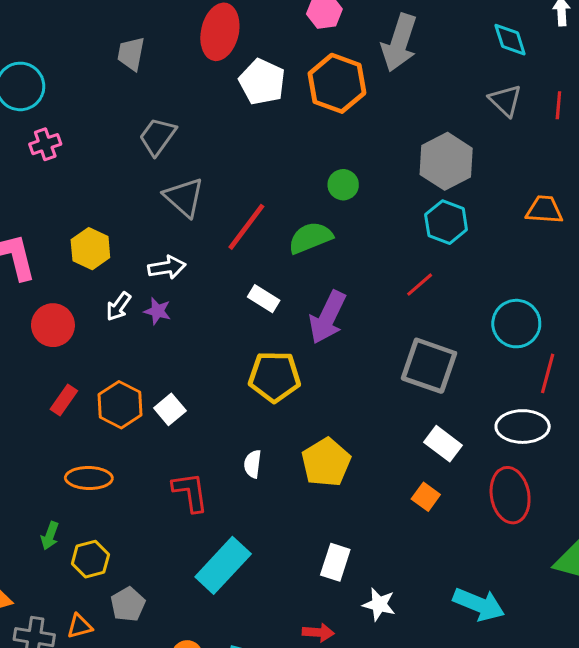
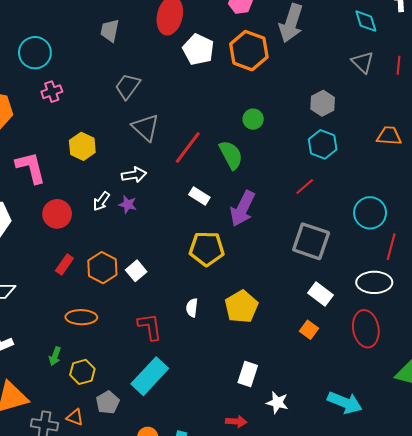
gray hexagon: (446, 161) -> (323, 103), size x0.7
green semicircle: (310, 238) -> (231, 155), turned 84
yellow hexagon: (90, 249) -> (82, 146), moved
cyan rectangle: (223, 565) -> (150, 376), moved
orange triangle: (80, 626) -> (75, 417), turned 36

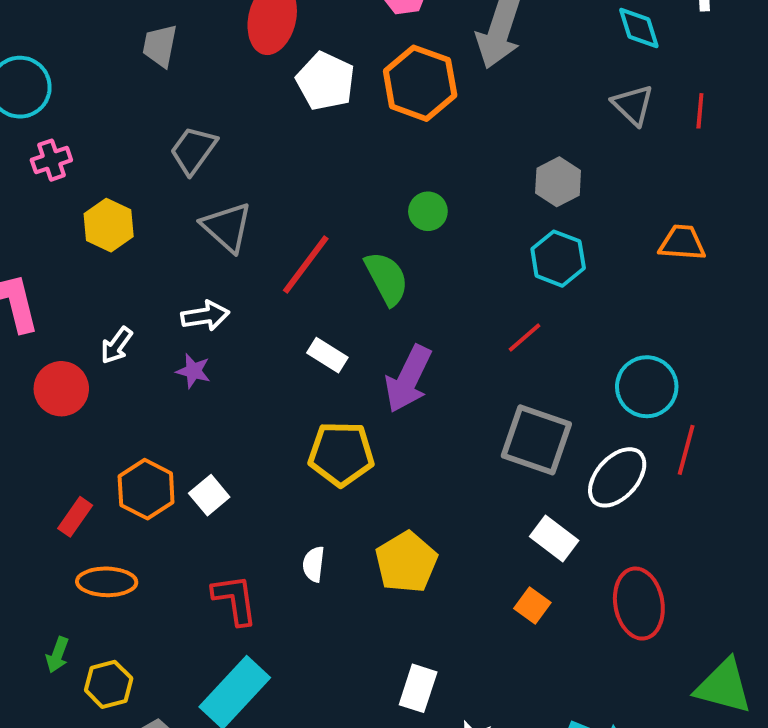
yellow hexagon: (82, 146) -> (109, 225), moved
white arrow: (101, 201) -> (117, 345), moved
red rectangle: (64, 264) -> (75, 517), moved
white ellipse: (374, 282) -> (617, 477), moved, turned -48

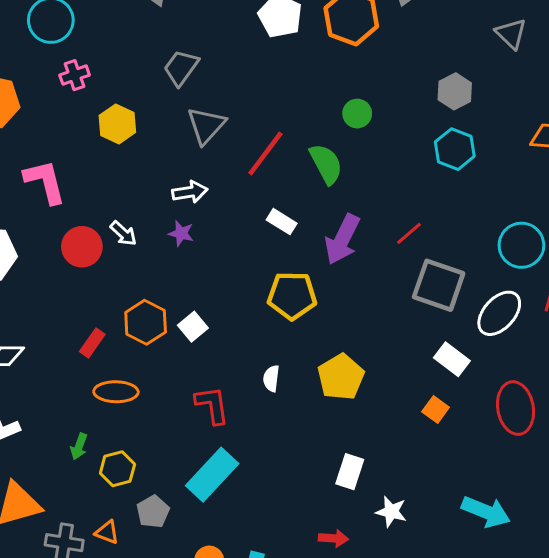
gray triangle: (227, 227) -> (206, 125), turned 30
red line: (525, 337) -> (409, 233), moved
white arrow: (117, 345) -> (123, 233), moved, turned -84

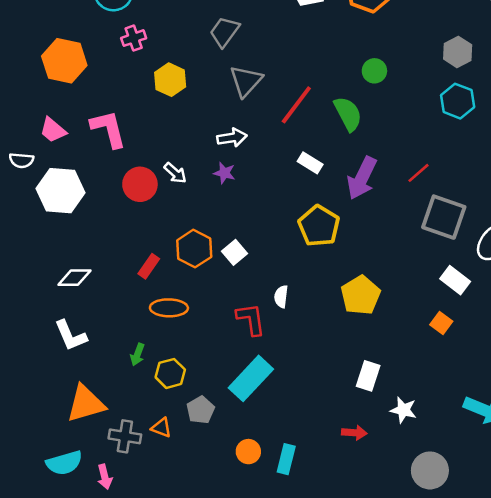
yellow pentagon: (292, 296) -> (319, 226), turned 30
white semicircle: (271, 378) -> (281, 297), moved

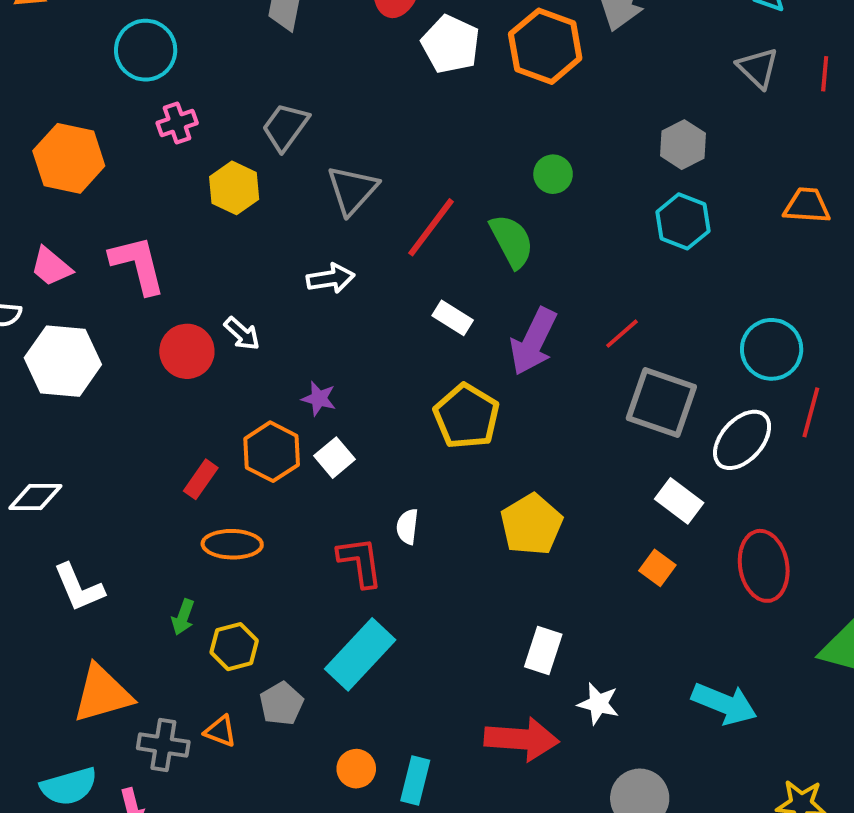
gray trapezoid: (224, 32) -> (285, 127), moved
purple star: (224, 173) -> (319, 399), moved
white diamond: (74, 278) -> (35, 497), moved
red arrow: (354, 433) -> (522, 739), size x1.8

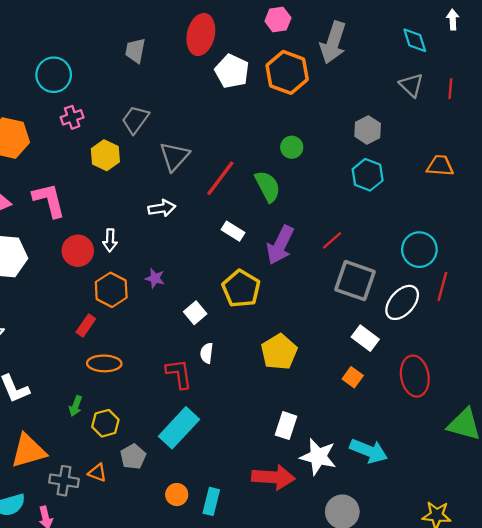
white arrow: (242, 334) -> (110, 240), turned 50
orange hexagon: (272, 452) -> (111, 290), moved
white square: (335, 458) -> (195, 313), moved
white star: (598, 704) -> (318, 457), size x1.5
cyan arrow: (724, 704) -> (369, 451), moved

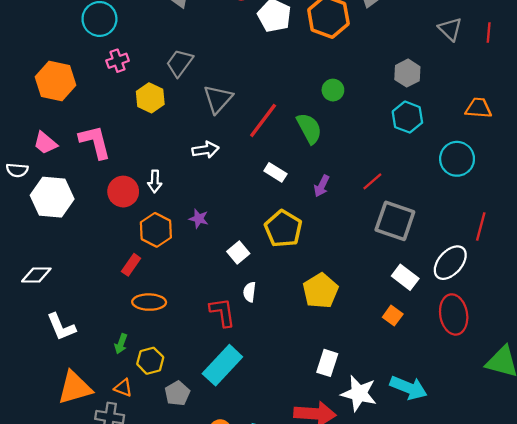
purple arrow: (280, 245) -> (322, 186), size x0.6
cyan circle: (419, 250) -> (457, 159), moved
white ellipse: (402, 302) -> (450, 263), moved
orange triangle: (97, 473) -> (123, 388), moved

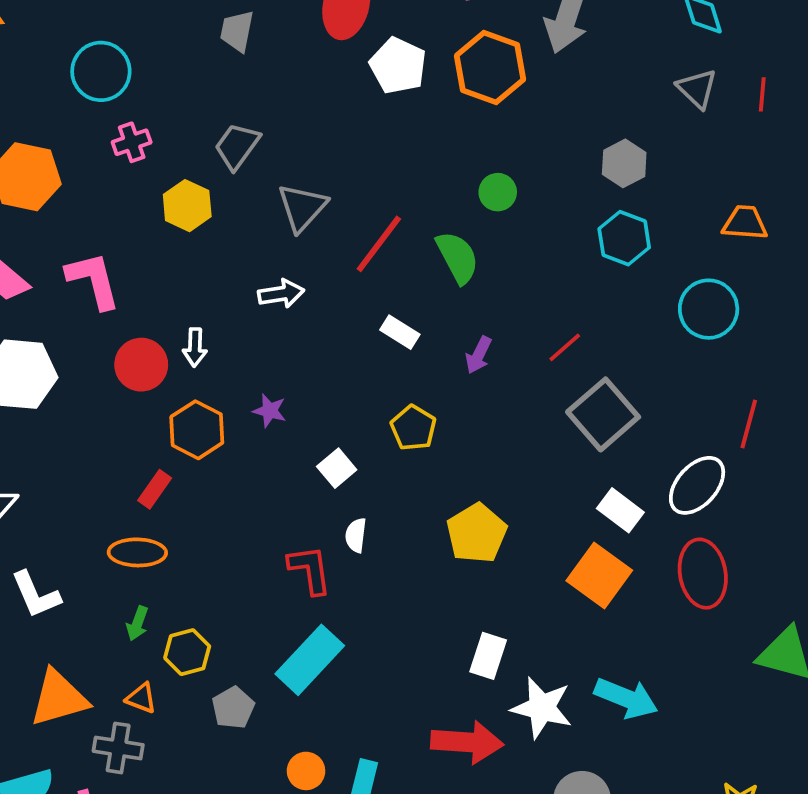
gray square: (395, 221) -> (603, 414), turned 30
yellow pentagon: (283, 229) -> (413, 428), size x0.7
orange ellipse: (149, 302) -> (137, 552), moved
orange square: (393, 316) -> (599, 575), size x1.8

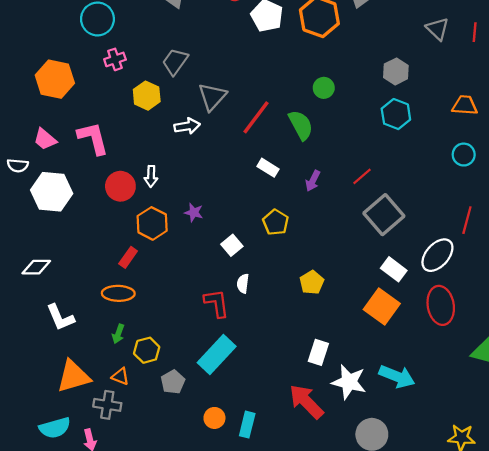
white arrow: (281, 294) -> (187, 126), moved
cyan circle: (709, 309) -> (464, 155), moved, size x0.7
yellow pentagon: (477, 533) -> (312, 282), size x0.7
red arrow: (467, 742) -> (306, 402), turned -138

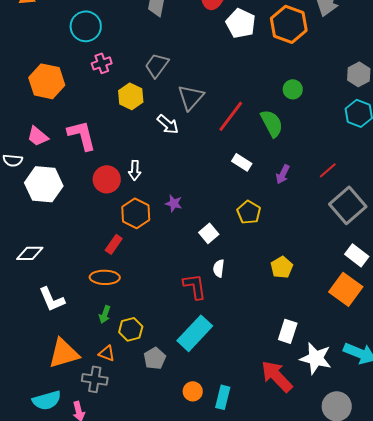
white arrow: (187, 126) -> (168, 124), turned 50

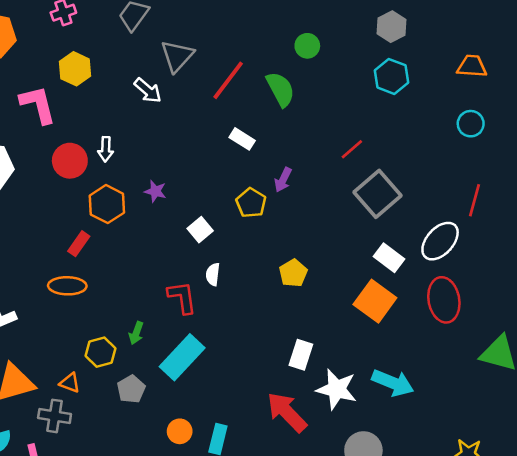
yellow hexagon: (131, 96) -> (75, 69), moved
purple arrow: (283, 174) -> (283, 180), moved
green arrow: (105, 314) -> (136, 333), moved

